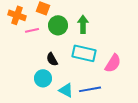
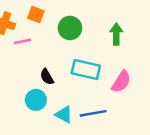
green arrow: (83, 24) -> (116, 34), moved
green circle: (58, 25) -> (70, 28), moved

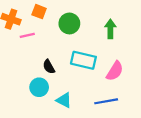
blue line: (93, 113) -> (106, 101), moved

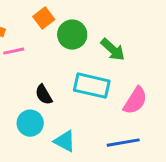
orange square: (39, 12) -> (44, 18), moved, turned 32
green arrow: (110, 29) -> (113, 50), moved, turned 132

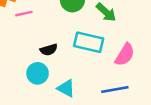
black semicircle: (44, 95) -> (49, 50), turned -77

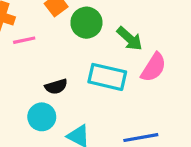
pink semicircle: (125, 55) -> (154, 67), moved

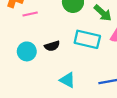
cyan circle: (42, 117) -> (27, 51), moved

